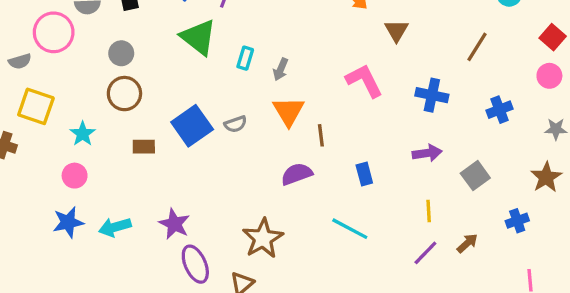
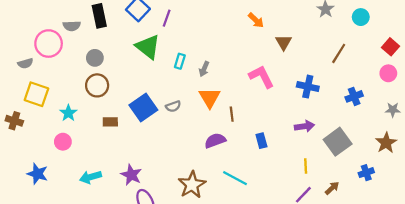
gray square: (475, 176) -> (338, 142), size x1.4
blue star: (68, 222) -> (38, 174), moved, turned 30
cyan line: (350, 229) -> (235, 178), moved

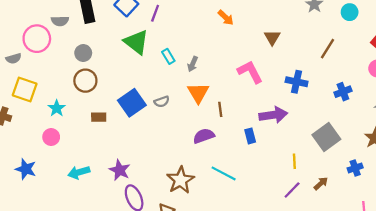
orange arrow: (256, 20) -> (226, 18), moved
cyan rectangle: (180, 61) -> (168, 56), turned -48
purple arrow: (304, 126) -> (273, 115), moved, size x1.4

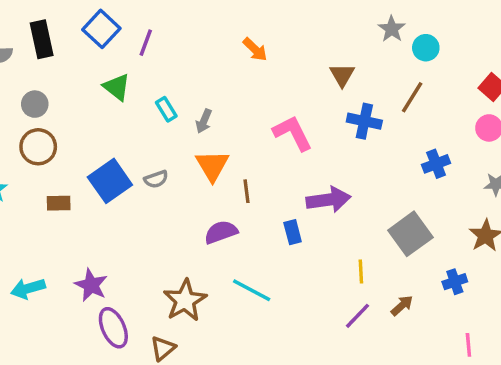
cyan circle: (350, 12) -> (426, 48), moved
brown triangle: (272, 38) -> (342, 75), moved
green triangle: (136, 42) -> (117, 87), size x0.7
blue cross: (297, 82) -> (364, 121), moved

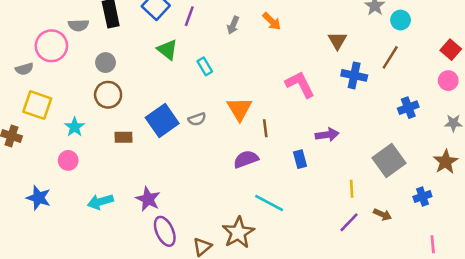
gray arrow: (204, 121) -> (233, 25), moved
purple arrow: (328, 200) -> (327, 135), size x0.7
brown star: (185, 300) -> (238, 233), moved
brown arrow: (402, 306) -> (382, 215), turned 66

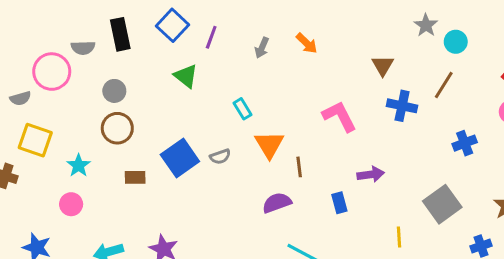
cyan rectangle: (205, 66) -> (243, 109), moved

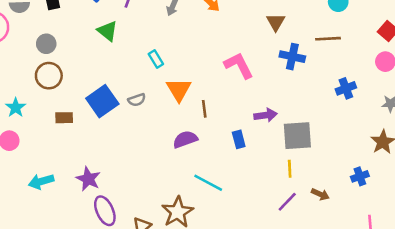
brown line: (444, 85) -> (328, 39), turned 55
gray square: (442, 204) -> (297, 136), moved, turned 32

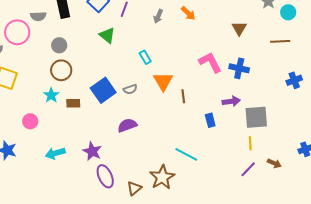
blue cross: (292, 57) -> (239, 68), moved
cyan star: (16, 108) -> (51, 95), moved
purple semicircle: (185, 139) -> (127, 125), moved

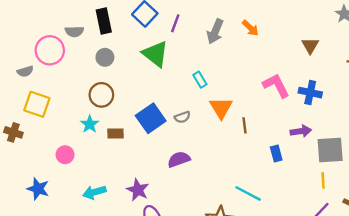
gray arrow: (158, 16) -> (215, 32), size x1.5
green triangle: (107, 35) -> (155, 54), size x1.4
gray circle: (59, 45) -> (105, 57), moved

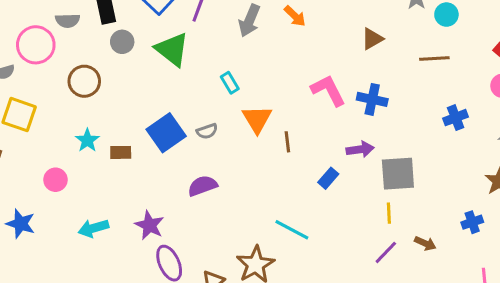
brown triangle: (310, 46) -> (372, 39), turned 30
gray circle: (105, 57) -> (122, 42), moved
brown circle: (101, 95) -> (84, 81), moved
blue rectangle: (276, 154) -> (328, 178), turned 56

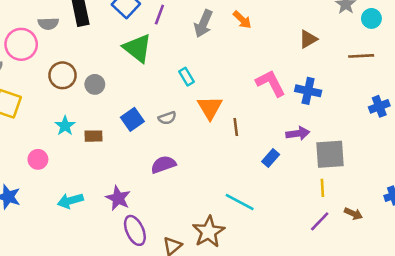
gray circle: (122, 42) -> (95, 84), moved
blue square: (166, 133) -> (132, 119), size x0.7

